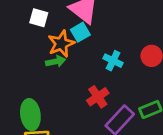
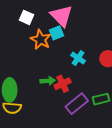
orange star: (61, 44) -> (41, 40), turned -30
green arrow: (56, 61) -> (48, 81), moved

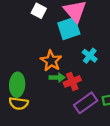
cyan square: (56, 33) -> (69, 29), size x1.5
orange star: (41, 40) -> (51, 61), moved

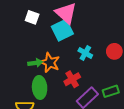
green arrow: (57, 78) -> (35, 63), moved
green ellipse: (17, 85) -> (40, 87), moved

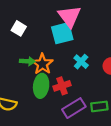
white square: (32, 17) -> (19, 28), moved
green ellipse: (40, 87) -> (41, 86), moved

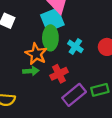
green arrow: (27, 61) -> (31, 71), moved
green ellipse: (41, 86) -> (50, 38), moved

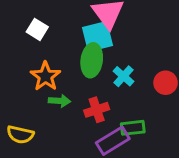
orange star: (36, 54) -> (45, 76), moved
green rectangle: (100, 90) -> (133, 128), moved

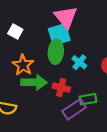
green arrow: (59, 101) -> (34, 82), size x1.6
red cross: (97, 110) -> (61, 87), turned 35

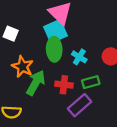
green arrow: (34, 82) -> (36, 83), turned -55
green rectangle: (88, 99) -> (91, 82), moved

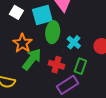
cyan square: (55, 31) -> (42, 15), moved
green rectangle: (91, 82) -> (80, 66), turned -63

